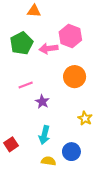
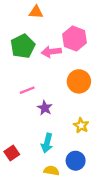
yellow star: (85, 118) -> (81, 125), moved

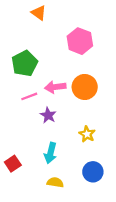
orange triangle: (36, 12) -> (39, 13), turned 32
green pentagon: (23, 46) -> (25, 63), moved
pink arrow: (51, 52) -> (55, 87), moved
blue circle: (76, 161) -> (93, 172), moved

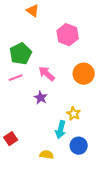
pink arrow: (55, 87) -> (47, 74), turned 48
orange circle: (85, 87) -> (84, 74), moved
pink line: (29, 96) -> (16, 78), moved
cyan arrow: (50, 153) -> (61, 130), moved

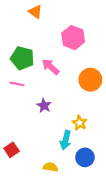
green pentagon: (21, 54) -> (22, 58), turned -30
pink arrow: (47, 74) -> (50, 67), moved
pink line: (16, 78) -> (17, 84), turned 32

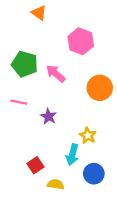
pink line: (17, 84) -> (19, 102), moved
red square: (12, 150) -> (35, 165), moved

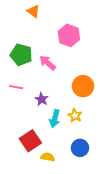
orange circle: (100, 88) -> (83, 86), moved
cyan arrow: (72, 155) -> (55, 119), moved
red square: (35, 165) -> (30, 141), size x1.5

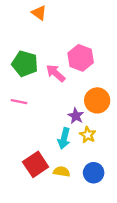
pink hexagon: (69, 35) -> (81, 58), moved
purple star: (42, 99) -> (76, 116), moved
yellow semicircle: (48, 157) -> (62, 172), moved

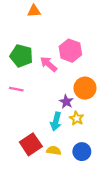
orange triangle: (39, 13) -> (34, 11), turned -40

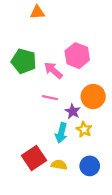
pink line: (16, 89) -> (50, 98), moved

